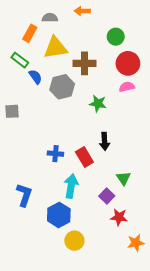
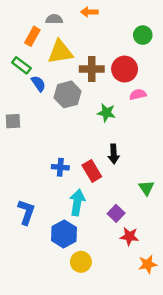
green circle: (116, 37) -> (143, 35), moved
red circle: (128, 63) -> (125, 69), moved
green triangle: (123, 178) -> (146, 188), moved

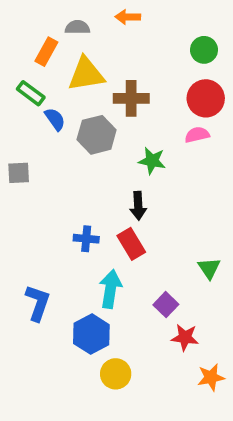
red circle: (125, 69) -> (206, 98), moved
black arrow: (114, 154) -> (138, 206), moved

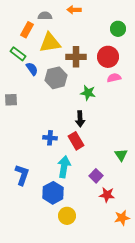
red circle: (206, 98) -> (108, 57), moved

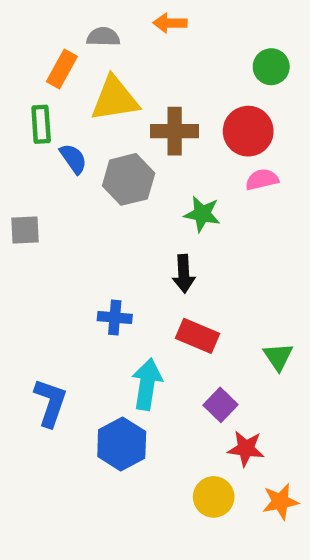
green rectangle: (18, 54) -> (41, 124), turned 49
red rectangle: (76, 141) -> (198, 336), moved, turned -36
yellow circle: (67, 216) -> (214, 497), moved

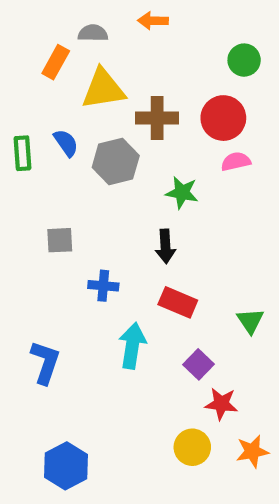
green rectangle: (41, 124) -> (23, 153), moved
gray square: (25, 230) -> (60, 240), moved
blue hexagon: (122, 444) -> (66, 466), moved

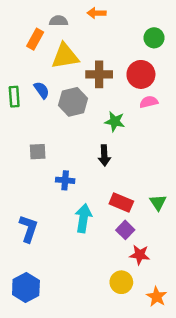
red rectangle: (178, 302) -> (121, 203), moved
orange star: (252, 451) -> (157, 297), moved, turned -30
blue hexagon: (66, 466) -> (26, 287), moved

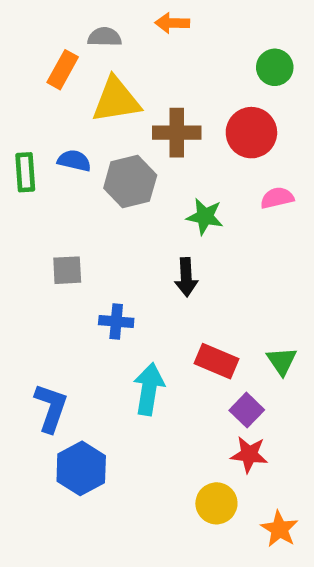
blue semicircle: (42, 90) -> (74, 161), turned -42
pink semicircle: (149, 102) -> (277, 198), moved
purple square: (125, 230) -> (247, 410), moved
blue hexagon: (26, 287) -> (81, 468), moved

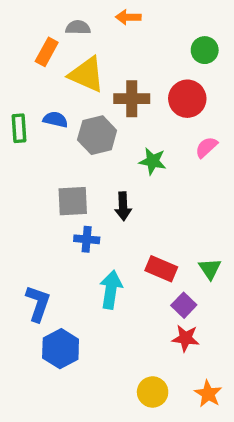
yellow triangle: (116, 100) -> (87, 74), turned 33
pink semicircle: (277, 198) -> (206, 147), turned -30
gray square: (67, 270) -> (73, 201), moved, size x1.4
black arrow: (186, 277) -> (123, 206), moved
yellow circle: (216, 503) -> (153, 392), moved

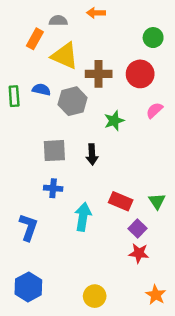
green star: (153, 161) -> (114, 121), turned -30
blue cross: (87, 239) -> (53, 188), moved
blue hexagon: (61, 349) -> (28, 287), moved
yellow circle: (153, 392) -> (95, 296), moved

